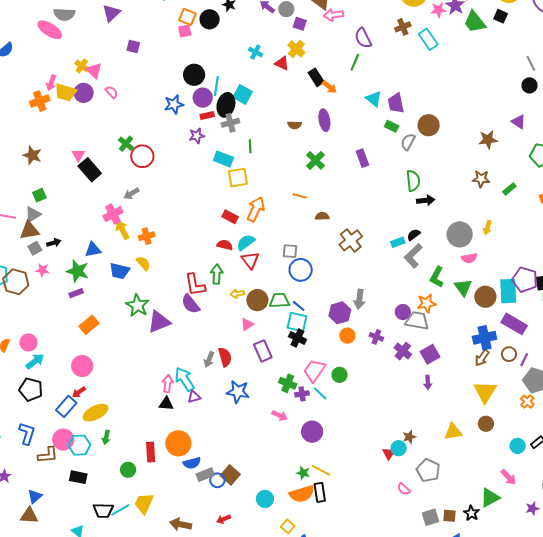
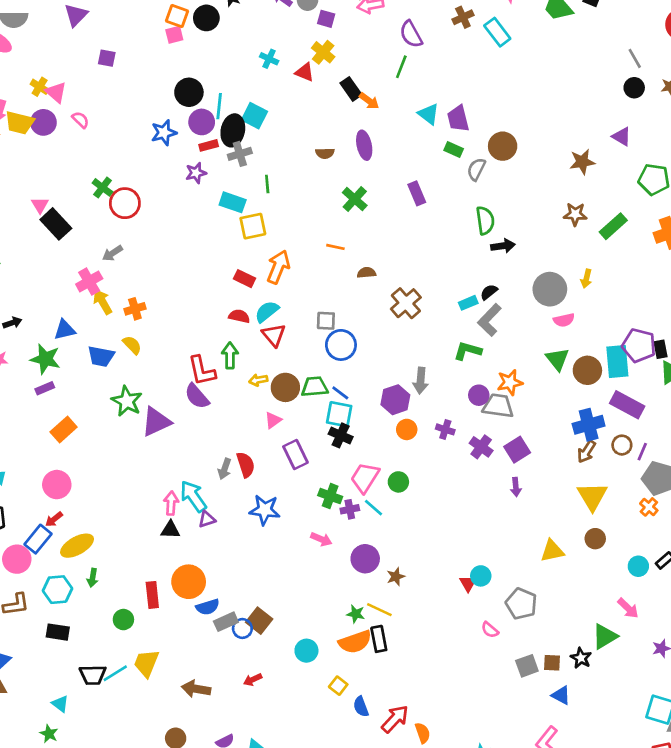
green rectangle: (509, 189) -> (613, 226), size x1.5
green L-shape: (437, 277) -> (468, 351), moved, turned 80
brown star: (409, 437) -> (396, 577), moved
pink circle: (63, 440) -> (17, 559), moved

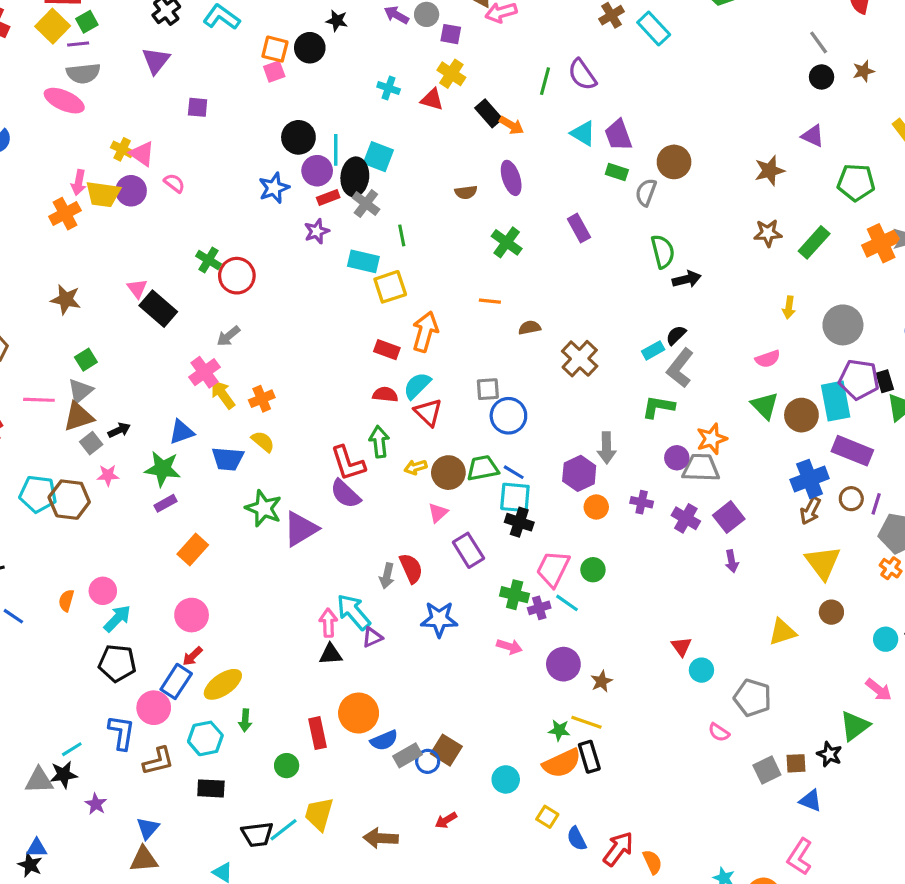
purple semicircle: (411, 34) -> (582, 75), moved
gray cross: (240, 154) -> (366, 204), turned -30
gray circle: (550, 289) -> (843, 325), moved
red triangle: (468, 583) -> (681, 647), moved

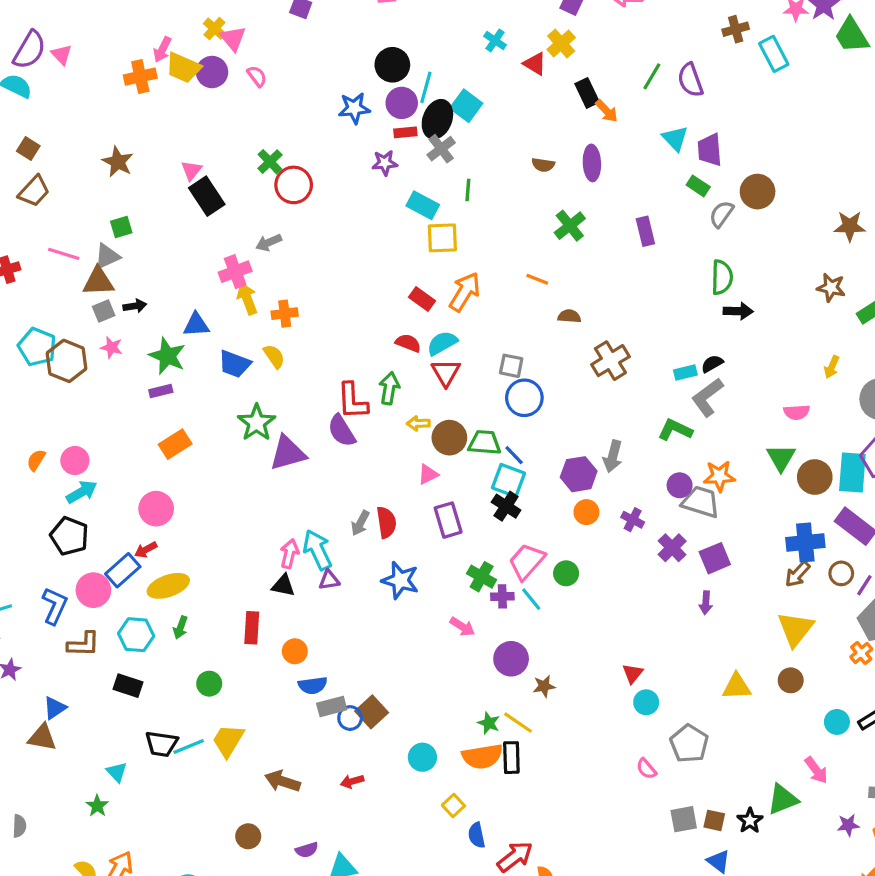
orange circle: (359, 713) -> (295, 651), size x0.6
red rectangle: (317, 733) -> (252, 628), moved

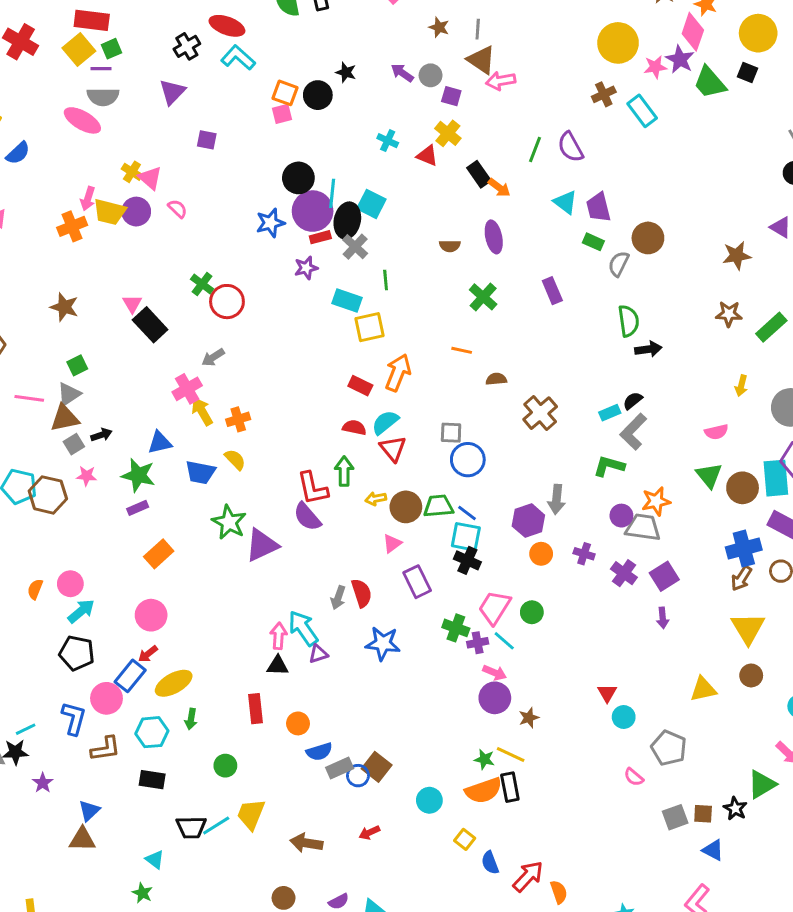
purple circle: (402, 103) -> (313, 211), size x1.4
pink arrow: (462, 627) -> (495, 673), moved

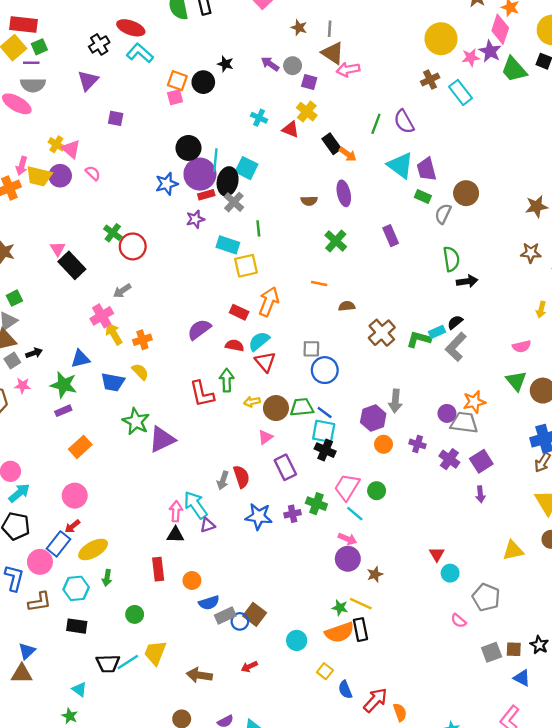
cyan triangle: (565, 202) -> (400, 165), size x1.4
green L-shape: (609, 466) -> (419, 339), moved
purple semicircle: (307, 517) -> (199, 329), moved, turned 95
purple cross: (478, 643) -> (293, 514), moved

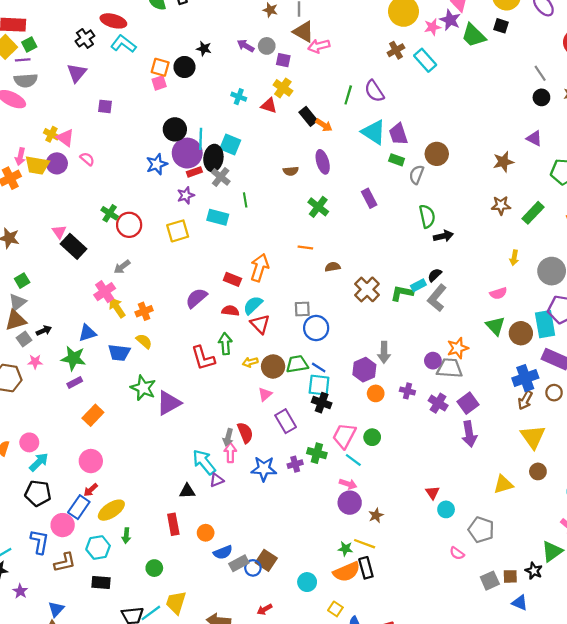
yellow square: (246, 266) -> (178, 231), moved
purple arrow: (480, 494) -> (469, 434), size x1.6
pink arrow: (176, 511) -> (230, 453), moved

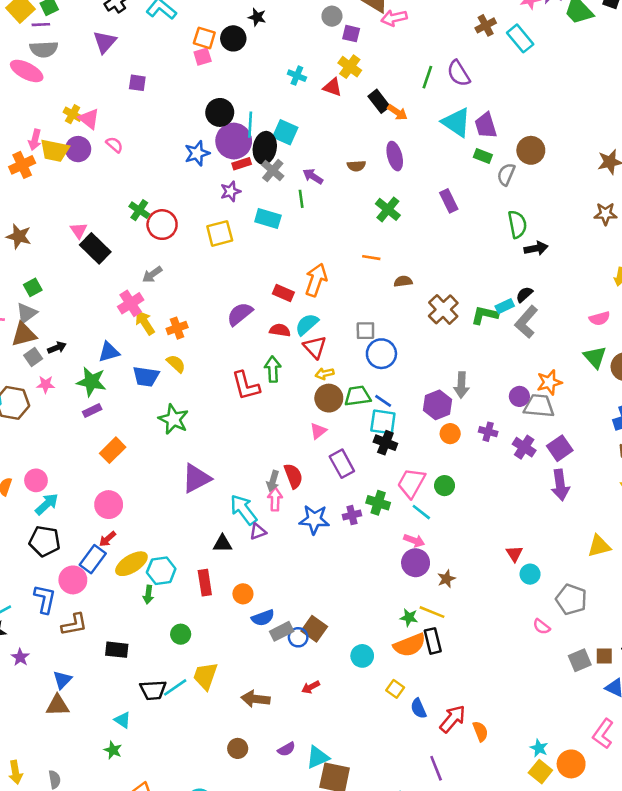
purple arrow: (246, 46) -> (313, 176), moved
yellow arrow: (250, 362) -> (325, 374), moved
purple triangle: (169, 403) -> (196, 478), moved
cyan hexagon: (98, 548) -> (161, 571), moved

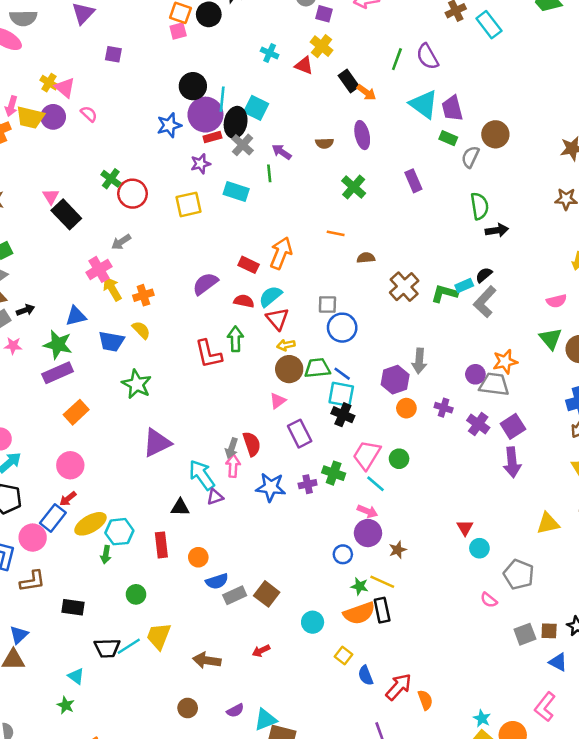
purple rectangle: (92, 411) -> (58, 373), size x1.6
blue circle: (298, 637) -> (343, 554), moved

